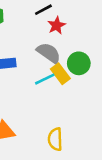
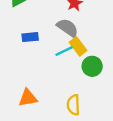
green circle: (79, 63) -> (92, 66), moved

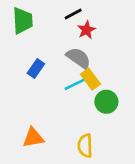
blue rectangle: (30, 37) -> (36, 69), turned -49

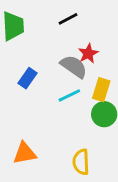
red star: (86, 30) -> (88, 53), moved
yellow rectangle: (90, 79) -> (101, 90), moved, turned 54

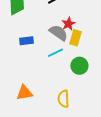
blue rectangle: (28, 78) -> (26, 41), turned 48
yellow rectangle: (101, 90) -> (75, 38), moved

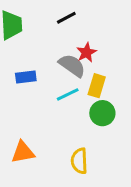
yellow rectangle: (75, 38) -> (97, 86), moved

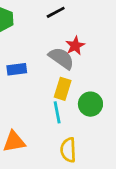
yellow rectangle: (97, 86) -> (63, 89), moved
cyan line: (68, 94) -> (57, 112), moved, turned -75

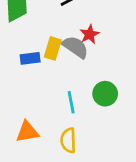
yellow rectangle: (63, 89) -> (53, 48), moved
yellow semicircle: (68, 150) -> (68, 140), moved

